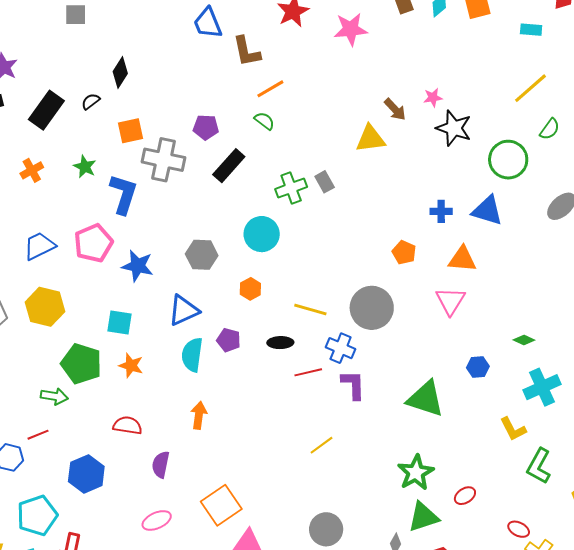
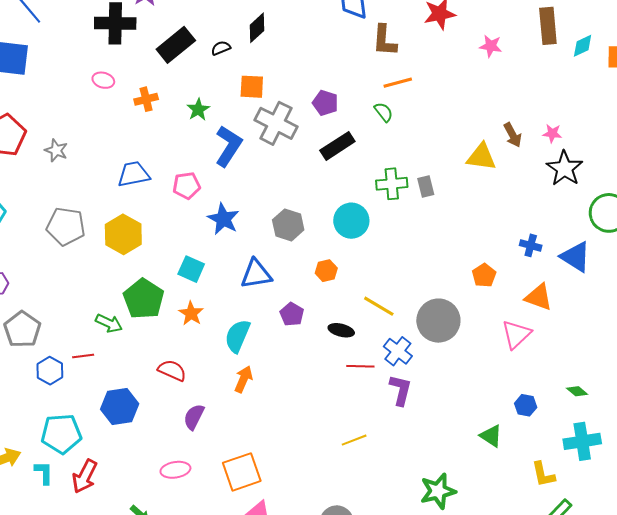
pink star: (351, 29) -> (491, 46), size x0.7
pink pentagon: (93, 243) -> (187, 186), size x0.7
cyan semicircle: (192, 355) -> (237, 336), moved
green triangle: (426, 399) -> (491, 436), moved, size x0.6

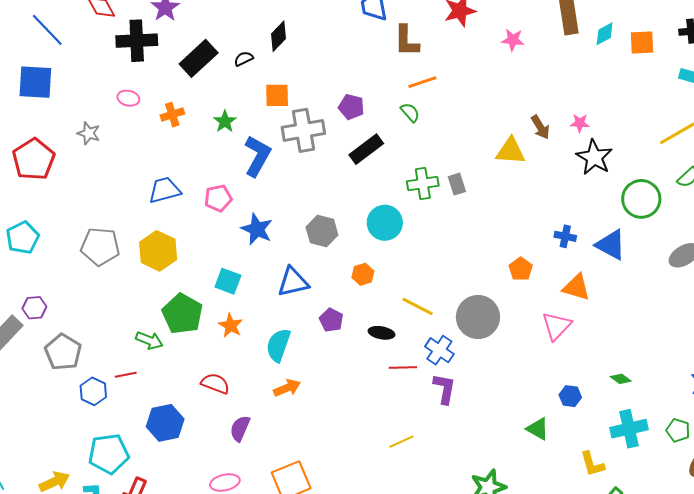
gray cross: (276, 123) -> (303, 130), turned -33
gray star: (56, 150) -> (89, 133), moved
orange arrow: (244, 379) -> (287, 388), turned 48

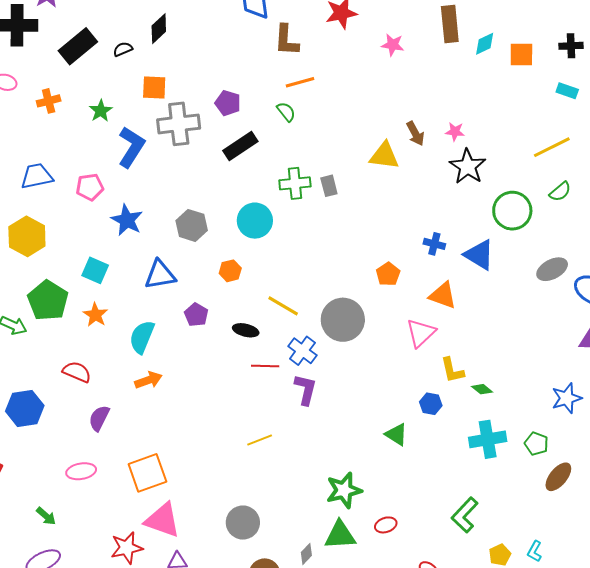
yellow L-shape: (592, 464) -> (452, 370), moved

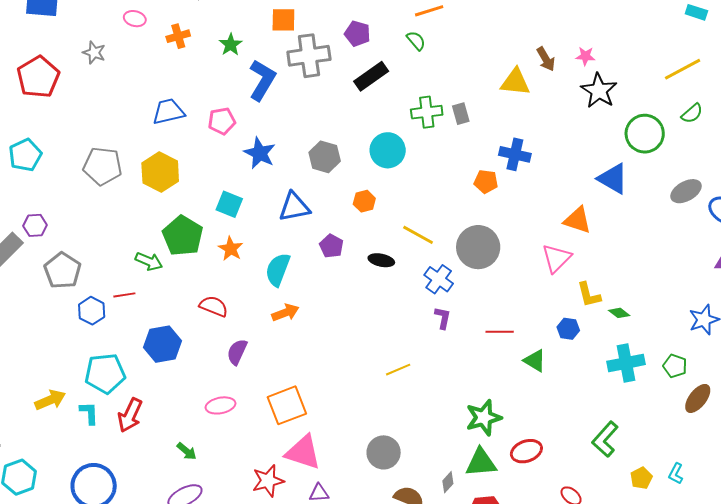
blue cross: (434, 244) -> (515, 154), moved, size x1.4
orange pentagon: (388, 274) -> (486, 182), moved, turned -30
red line: (265, 366) -> (500, 332), moved
purple L-shape: (306, 389) -> (443, 318), size x0.7
red ellipse: (386, 525) -> (526, 451), size x1.4

